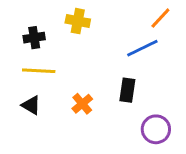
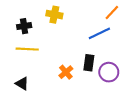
orange cross: (82, 104) -> (66, 72), moved
black triangle: (31, 105) -> (22, 84), moved
purple circle: (156, 129) -> (109, 72), moved

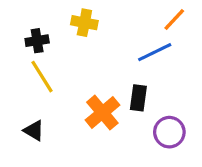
yellow line: (27, 49) -> (42, 77), turned 55
orange cross: (66, 72) -> (102, 113), size x1.5
purple circle: (109, 72) -> (169, 132), moved

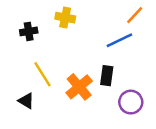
yellow line: (42, 77) -> (43, 74), moved

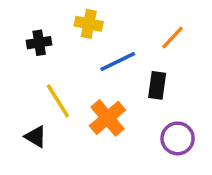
orange line: (135, 15) -> (172, 38), moved
blue line: (119, 40) -> (118, 61), moved
black rectangle: (107, 76) -> (157, 85), moved

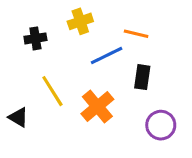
yellow cross: (89, 24) -> (80, 21), turned -30
orange line: (172, 38) -> (136, 34), moved, turned 60
black triangle: (36, 137) -> (18, 117), moved

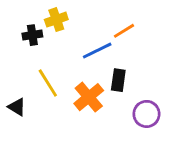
yellow cross: (80, 21) -> (56, 20), moved
orange line: (136, 34) -> (124, 31), turned -45
black rectangle: (142, 77) -> (118, 80), moved

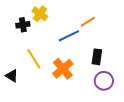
yellow cross: (56, 20) -> (40, 14), turned -35
black rectangle: (118, 80) -> (97, 57), moved

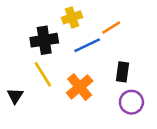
yellow cross: (40, 14) -> (72, 17), moved, turned 35
black cross: (23, 25) -> (44, 40), moved, size x1.5
black triangle: (12, 76) -> (15, 96), turned 32

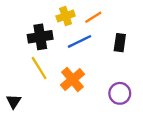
orange line: (111, 28) -> (93, 17), moved
black rectangle: (123, 72) -> (120, 43), moved
black triangle: (15, 96) -> (14, 101), moved

